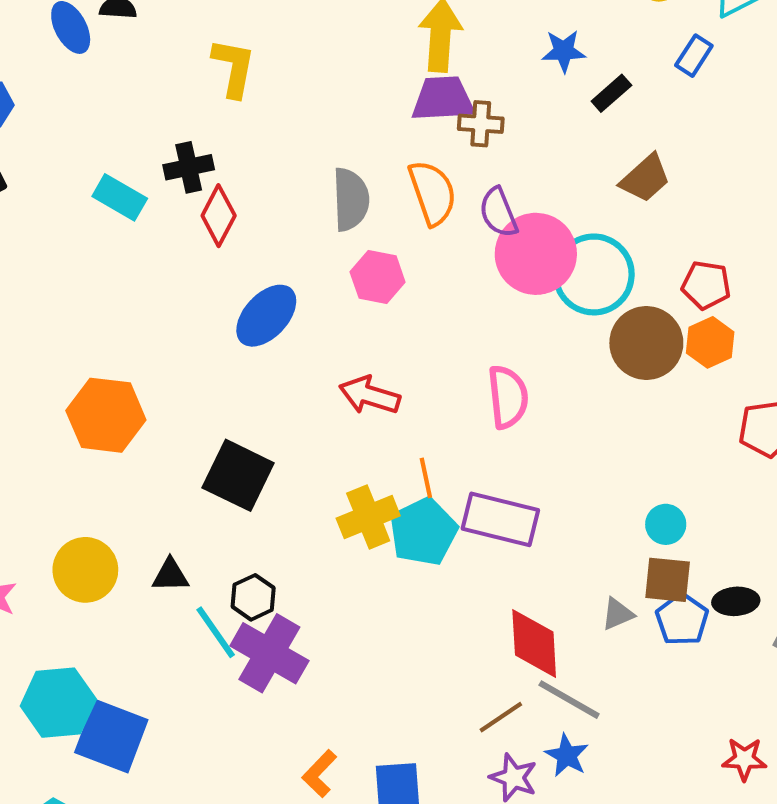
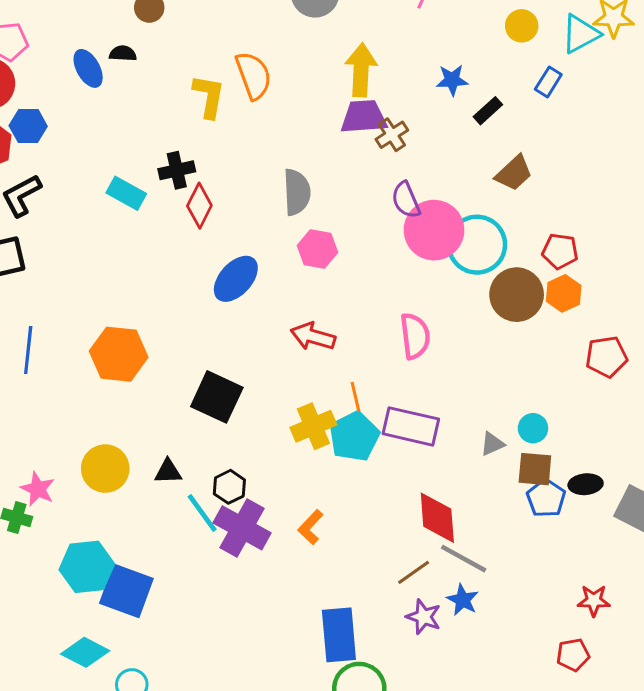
brown cross: (481, 124) -> (392, 135), turned -36
orange semicircle: (432, 193) -> (254, 76), moved
gray triangle: (618, 614) -> (492, 444), moved
orange L-shape: (319, 774) -> (310, 527), moved

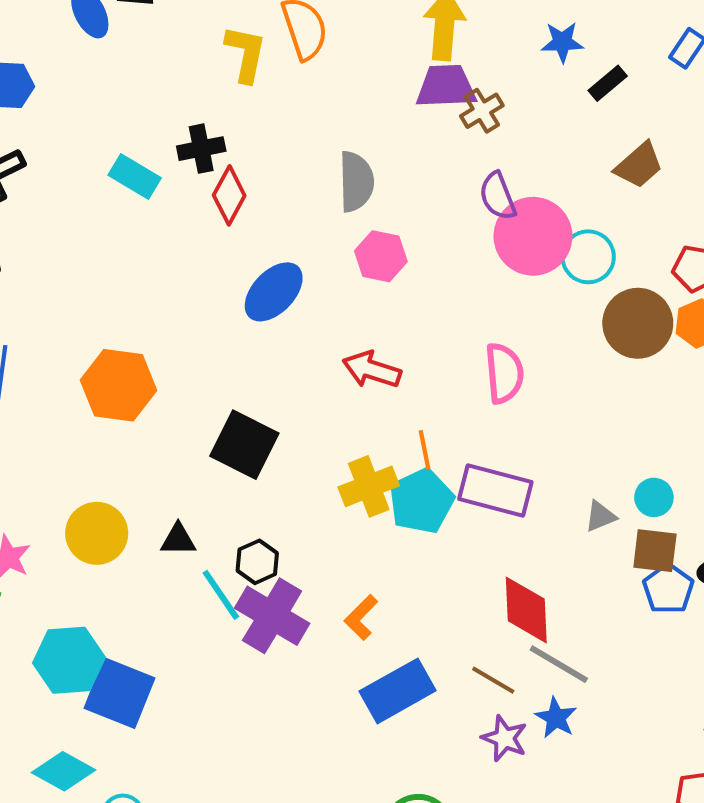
cyan circle: (477, 245) -> (588, 257), size x0.7
brown line: (414, 572) -> (493, 680), turned 64
blue rectangle: (339, 635) -> (398, 691), moved, turned 64

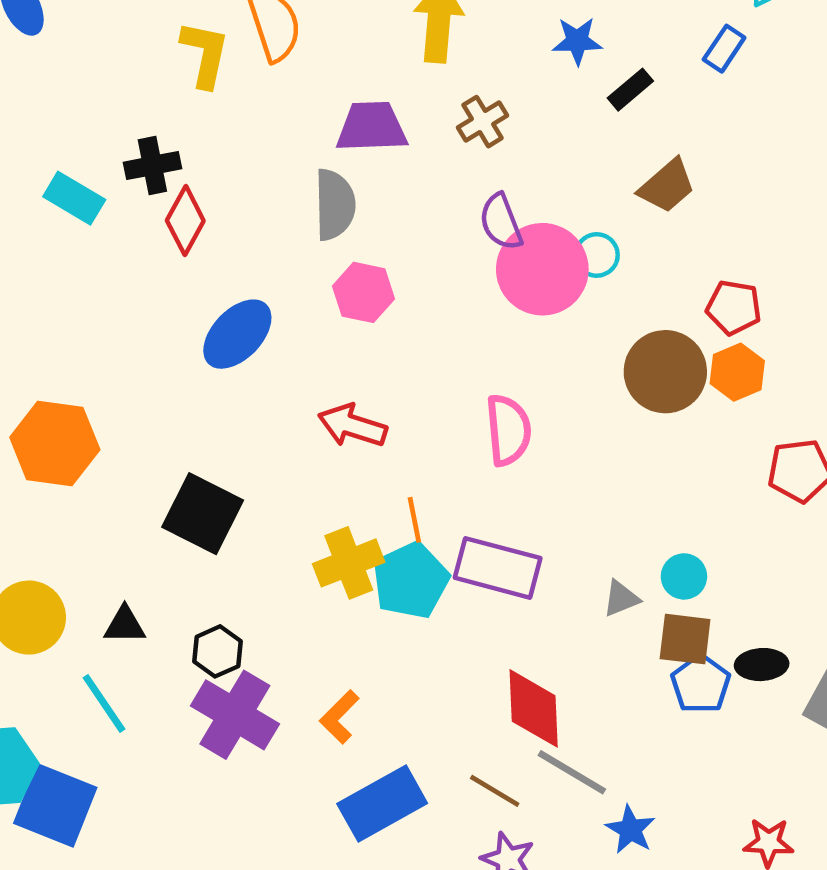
purple trapezoid: (446, 86) -> (372, 127), moved
cyan circle: (588, 257) -> (597, 255), moved, size x0.7
cyan line: (221, 595) -> (104, 703), moved
blue star: (556, 718) -> (630, 830), moved

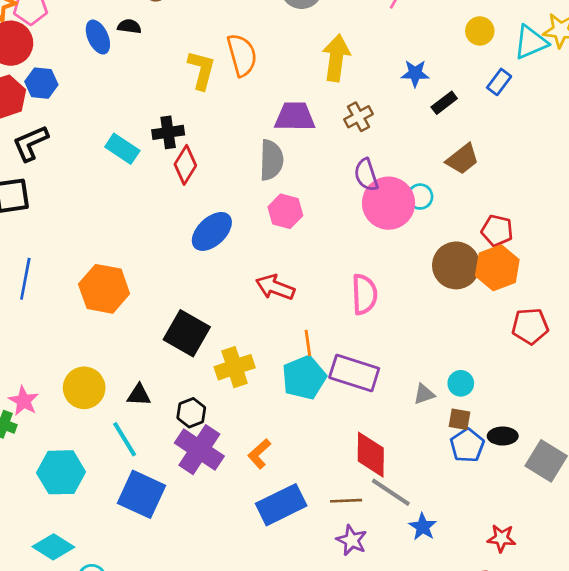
orange hexagon: (737, 372) -> (497, 268), size x1.4
yellow cross: (349, 563) -> (235, 367), moved
brown square: (685, 639) -> (460, 419), size x0.7
brown line: (495, 791) -> (346, 501), turned -36
blue square: (55, 805) -> (141, 494), moved

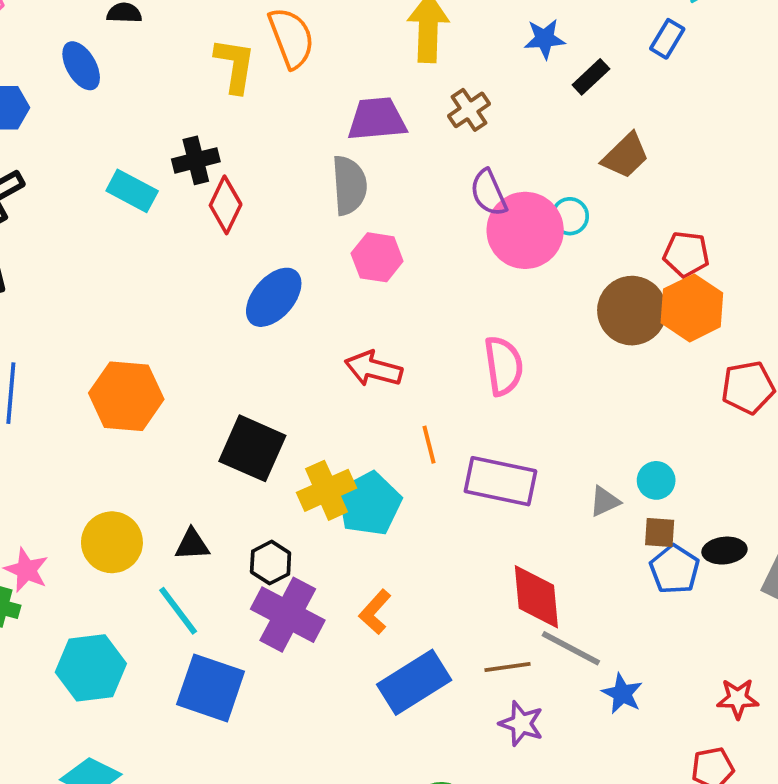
blue ellipse: (98, 37) -> (81, 66), moved
cyan pentagon: (304, 378) -> (369, 504), moved

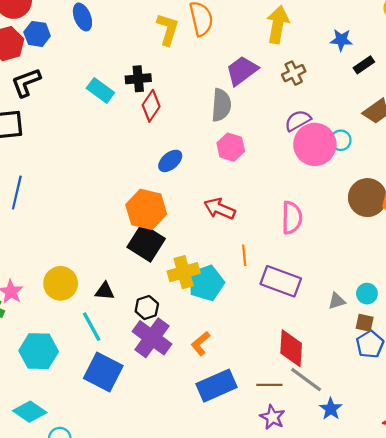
purple trapezoid: (377, 119) -> (242, 71), turned -40
purple semicircle: (489, 193) -> (298, 121), turned 76
blue ellipse: (274, 297) -> (170, 161), size x0.7
orange hexagon: (126, 396) -> (146, 209), moved

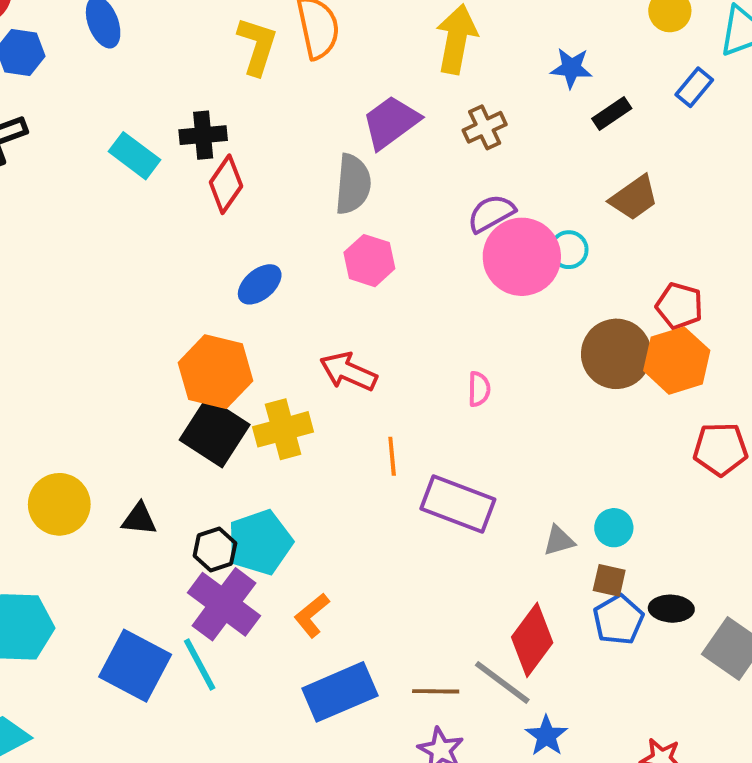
pink semicircle: (292, 218) -> (479, 389), size x0.6
yellow cross: (184, 272) -> (283, 429), moved
cyan pentagon: (206, 283) -> (260, 542), moved
cyan line: (92, 327) -> (200, 665), moved
red diamond: (291, 348) -> (532, 640), moved, turned 33

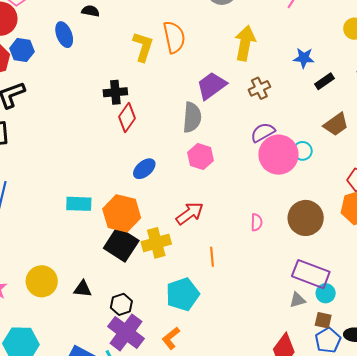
cyan rectangle: (134, 156) -> (79, 204), moved, turned -35
brown circle: (616, 354) -> (306, 218), moved
red arrow: (348, 372) -> (190, 213), turned 120
purple rectangle: (458, 504) -> (311, 274), moved
cyan pentagon: (260, 542) -> (183, 294), moved

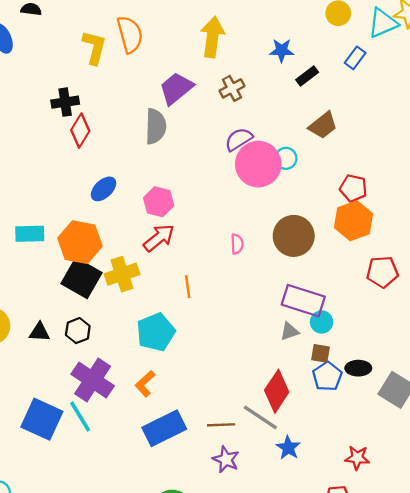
pink hexagon: (200, 157) -> (159, 202), moved
black hexagon: (121, 304) -> (78, 331), moved

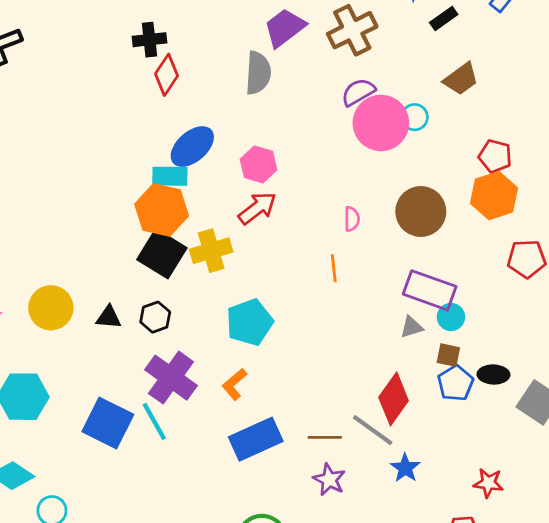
brown cross: (232, 88) -> (352, 30), size x1.6
blue ellipse: (103, 189) -> (192, 146), size x1.4
cyan rectangle: (30, 234) -> (170, 176), moved
orange line: (188, 287) -> (334, 268), moved

